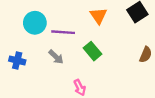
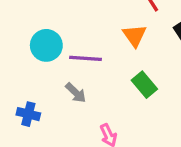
green rectangle: (93, 51) -> (144, 85), moved
blue cross: (17, 60) -> (28, 114), moved

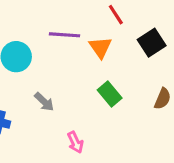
purple line: (86, 58) -> (64, 35), moved

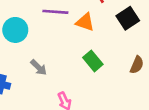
orange triangle: (100, 47) -> (85, 22), turned -36

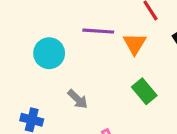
orange triangle: (85, 22) -> (135, 44), turned 42

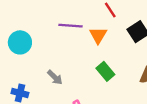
cyan circle: (49, 53) -> (20, 42), moved

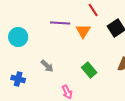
green rectangle: (105, 71) -> (89, 70), moved

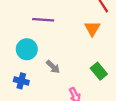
purple line: (60, 23) -> (43, 20), moved
cyan circle: (18, 37) -> (27, 49), moved

